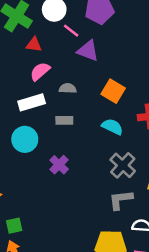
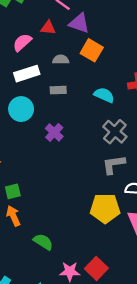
red triangle: (34, 45) -> (48, 28), moved
pink semicircle: (40, 71) -> (22, 42), moved
orange square: (113, 91) -> (92, 50), moved

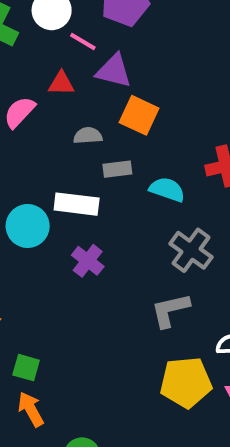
white rectangle: (27, 74) -> (77, 204), moved, turned 30
gray rectangle: (58, 90) -> (117, 169), moved
gray L-shape: (114, 164) -> (170, 310), moved
green square: (13, 191) -> (26, 368), turned 35

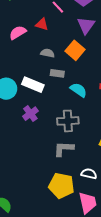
purple triangle: (114, 71) -> (86, 25), moved, turned 36
gray cross: (191, 250) -> (68, 121), moved, turned 35

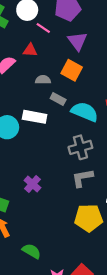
gray rectangle: (57, 73) -> (58, 99), turned 32
cyan semicircle: (78, 90) -> (85, 112), size x1.4
purple cross: (30, 114) -> (32, 184), moved

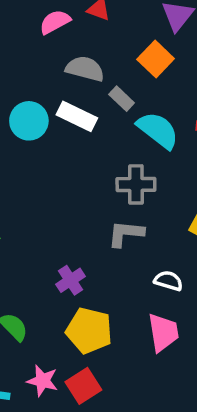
gray semicircle: (43, 80) -> (85, 69), moved, size x1.5
purple cross: (32, 184) -> (71, 280), moved
yellow pentagon: (89, 218) -> (89, 331), moved

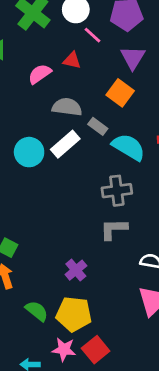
white rectangle: (77, 116) -> (65, 144), turned -60
yellow pentagon: (89, 331) -> (74, 314), moved

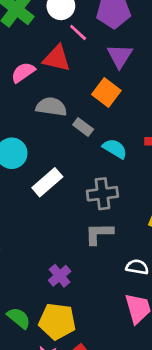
red triangle: (72, 60) -> (57, 58), size x1.5
white rectangle: (65, 144) -> (47, 182), moved
cyan semicircle: (129, 147) -> (115, 149), size x0.7

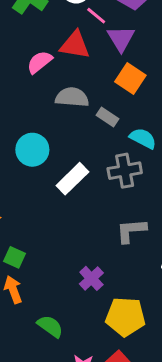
purple triangle: (120, 56) -> (121, 39), moved
gray cross: (102, 194) -> (125, 171), moved
yellow pentagon: (57, 321) -> (125, 317), moved

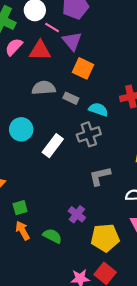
pink semicircle: (40, 62) -> (14, 47), moved
green square: (14, 257) -> (20, 208), turned -32
green semicircle: (50, 326) -> (52, 236), moved

